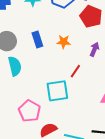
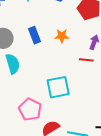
red line: (75, 71) -> (86, 60), moved, turned 64

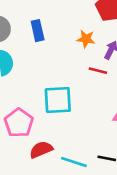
orange star: (62, 36) -> (86, 39), moved

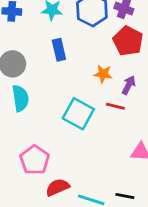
blue rectangle: (38, 31) -> (59, 50), moved
cyan square: (58, 100) -> (78, 114), moved, turned 32

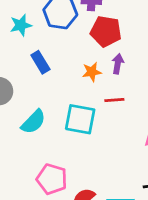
purple arrow: (129, 85) -> (118, 64), moved
cyan semicircle: (20, 98) -> (33, 122), moved, turned 70

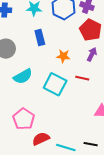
orange star: (92, 72) -> (63, 56), moved

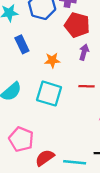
red line: (82, 78) -> (86, 86), moved

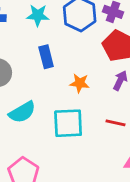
cyan square: (49, 94) -> (68, 123), turned -30

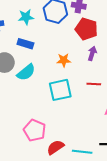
blue rectangle: (46, 57) -> (25, 44), moved, turned -49
cyan semicircle: (22, 112) -> (26, 72), moved

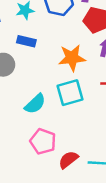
orange star: (64, 60) -> (72, 58), size x1.6
cyan semicircle: (26, 72) -> (35, 104), moved

